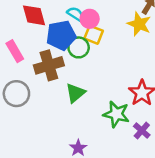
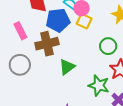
green circle: (79, 47) -> (108, 46), moved

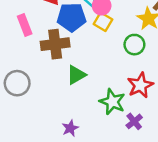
green circle: (108, 46) -> (134, 45), moved
gray circle: (20, 65) -> (17, 83), moved

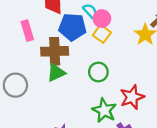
green circle: (134, 45) -> (98, 72), moved
green triangle: (76, 75) -> (56, 73), moved

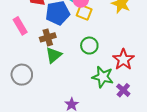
brown cross: (55, 51) -> (48, 37), size x0.7

